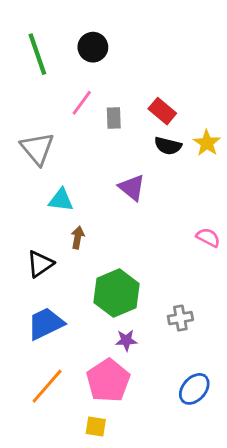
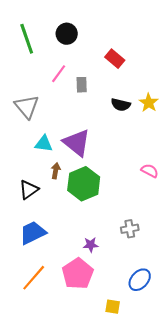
red rectangle: (162, 111) -> (115, 59), moved
purple triangle: (132, 187) -> (77, 143), moved, size x1.4
green hexagon: (117, 293) -> (84, 184), moved
yellow square: (96, 426) -> (113, 307), moved

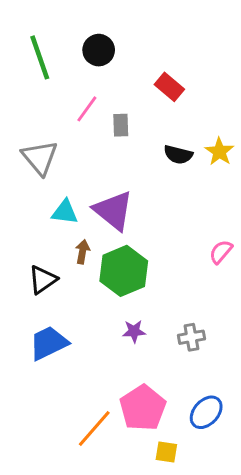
pink semicircle: (150, 171) -> (221, 252), turned -78
purple star: (91, 245) -> (134, 331), moved
pink pentagon: (78, 274) -> (143, 408), moved
orange line: (34, 278) -> (94, 428), moved

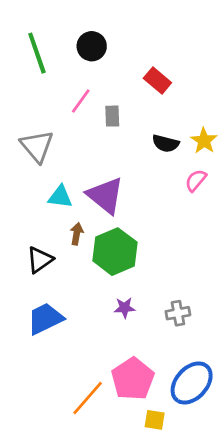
pink semicircle: (221, 252) -> (196, 180), moved
blue ellipse: (206, 412) -> (192, 383), size x1.4

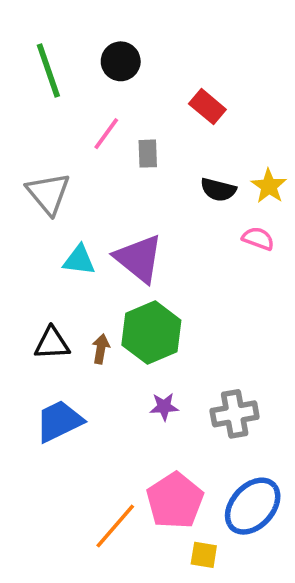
pink semicircle: (196, 180) -> (258, 239), turned 70
brown arrow: (77, 234) -> (101, 349), moved
black triangle: (40, 260) -> (52, 343), turned 32
gray cross: (178, 313) -> (235, 414), size x1.4

